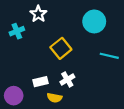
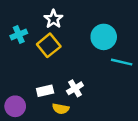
white star: (38, 14) -> (53, 19), moved
cyan circle: (94, 21) -> (104, 37), moved
yellow square: (61, 48) -> (49, 45), moved

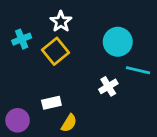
white cross: (75, 88) -> (108, 86), moved
yellow semicircle: (61, 109) -> (69, 123), turned -70

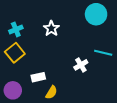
white star: (61, 21) -> (51, 28), moved
cyan circle: (118, 42) -> (96, 14), moved
yellow square: (55, 51) -> (15, 53), moved

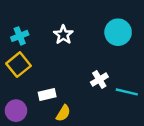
cyan circle: (96, 14) -> (118, 32), moved
cyan line: (103, 53) -> (127, 92), moved

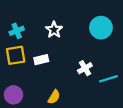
yellow square: (18, 65) -> (16, 55), turned 30
cyan line: (127, 92) -> (108, 79), turned -30
white rectangle: (47, 94) -> (41, 60), moved

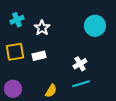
white star: (54, 30) -> (42, 28), moved
cyan cross: (17, 31) -> (17, 20), moved
cyan line: (108, 79) -> (81, 84), moved

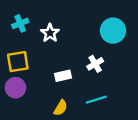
white rectangle: (39, 56) -> (63, 76), moved
white cross: (80, 64) -> (95, 64), moved
purple circle: (13, 89) -> (15, 88), moved

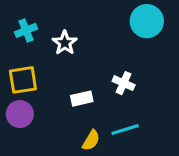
cyan circle: (113, 31) -> (147, 21), moved
white cross: (95, 64) -> (124, 83), turned -35
yellow semicircle: (61, 108) -> (91, 140), moved

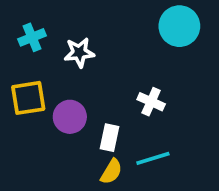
white star: (65, 43) -> (79, 53), turned 30
white rectangle: (82, 99) -> (109, 138), moved, turned -65
purple circle: (20, 114) -> (70, 117), moved

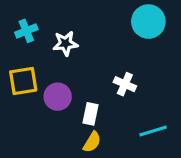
cyan line: (153, 158) -> (153, 131), moved

